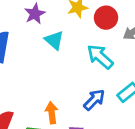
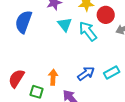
cyan arrow: (100, 57) -> (88, 31), moved

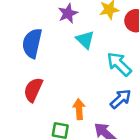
cyan arrow: (88, 31) -> (119, 64), moved
red semicircle: (16, 78) -> (33, 90), moved

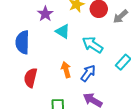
blue arrow: (121, 99) -> (88, 73), moved
orange arrow: (79, 109) -> (66, 70), moved

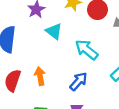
orange arrow: (66, 70) -> (40, 76), moved

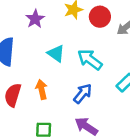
cyan triangle: (54, 31) -> (56, 53), moved

